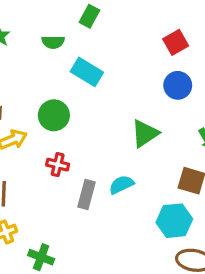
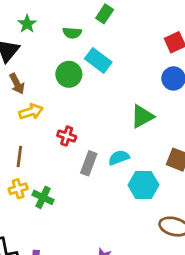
green circle: (54, 115) -> (69, 74), moved
cyan hexagon: (174, 221) -> (144, 185), moved
green cross: (41, 257) -> (43, 197), moved

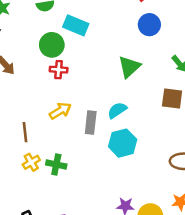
yellow arrow: (31, 112) -> (60, 111), moved
red cross: (67, 136) -> (59, 70), moved
cyan hexagon: (144, 185) -> (123, 143), moved

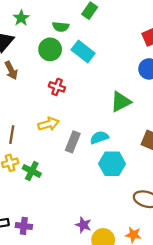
green circle: (52, 45) -> (50, 49), moved
cyan hexagon: (123, 143) -> (112, 164), moved

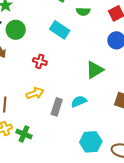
green semicircle: (61, 27) -> (83, 12), moved
green circle: (50, 49) -> (16, 30), moved
cyan hexagon: (112, 164) -> (91, 142), moved

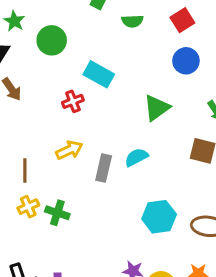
green circle: (16, 30) -> (52, 40), moved
cyan rectangle: (60, 30) -> (99, 74), moved
red cross: (40, 61) -> (73, 101), turned -32

